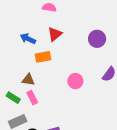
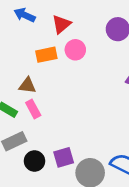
blue arrow: (28, 39) -> (25, 15), moved
pink circle: (75, 81) -> (75, 50), moved

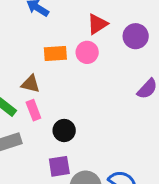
red triangle: (61, 24) -> (97, 24), moved
black circle: (35, 161) -> (64, 130), moved

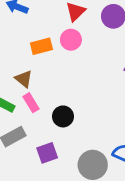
brown triangle: (31, 84) -> (24, 79), turned 36
purple square: (59, 166) -> (47, 153), moved

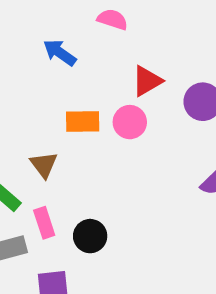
pink rectangle: (31, 103) -> (44, 223), moved

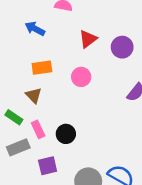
orange rectangle: (83, 121) -> (42, 68), moved
pink circle: (130, 122) -> (81, 77), moved

